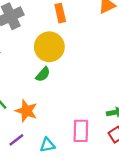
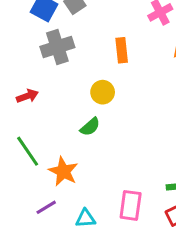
yellow circle: (49, 47) -> (103, 92), size x0.6

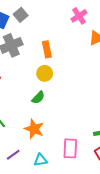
orange rectangle: (122, 50) -> (47, 49), moved
orange star: (63, 171) -> (34, 129), moved

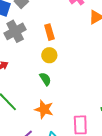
green semicircle: (38, 98) -> (45, 79), turned -72

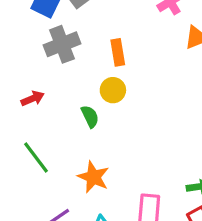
green semicircle: (45, 79) -> (90, 116), moved

